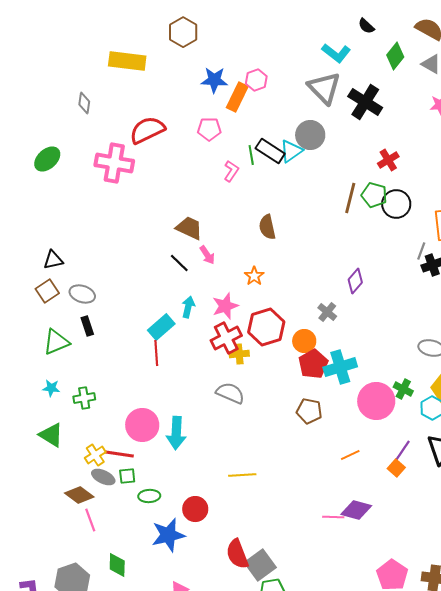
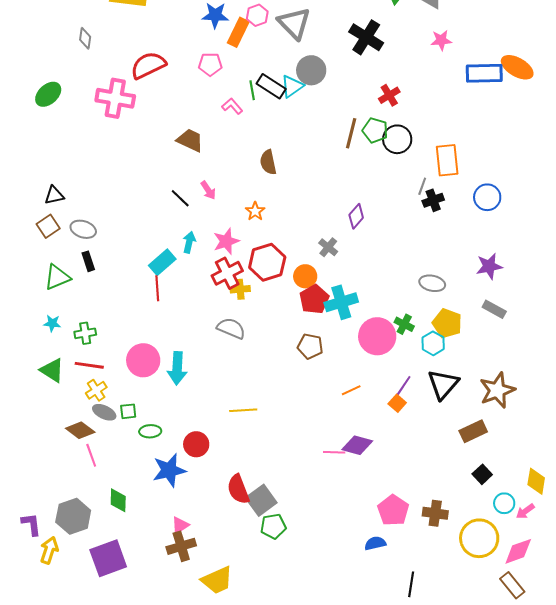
gray triangle: (324, 88) -> (294, 23), moved
pink L-shape: (231, 171) -> (232, 106), turned -75
brown trapezoid: (189, 228) -> (190, 140), moved
red line: (119, 454) -> (89, 365), moved

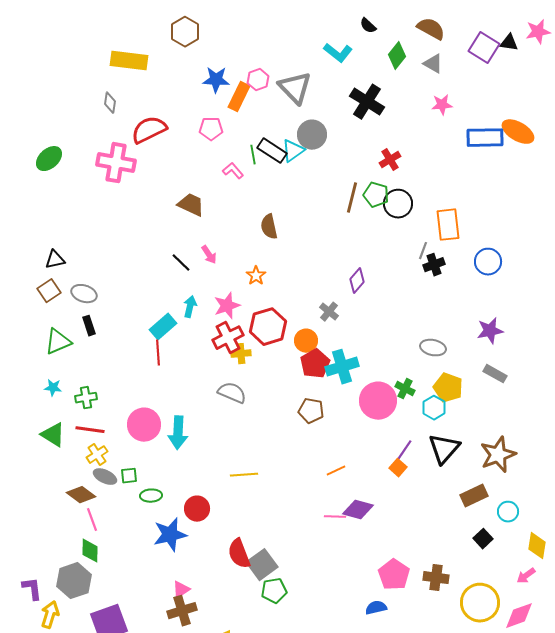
gray diamond: (85, 38) -> (110, 103), moved
orange line: (351, 390) -> (336, 471), moved
green diamond: (118, 500) -> (90, 551), moved
cyan circle: (504, 503) -> (508, 512), moved

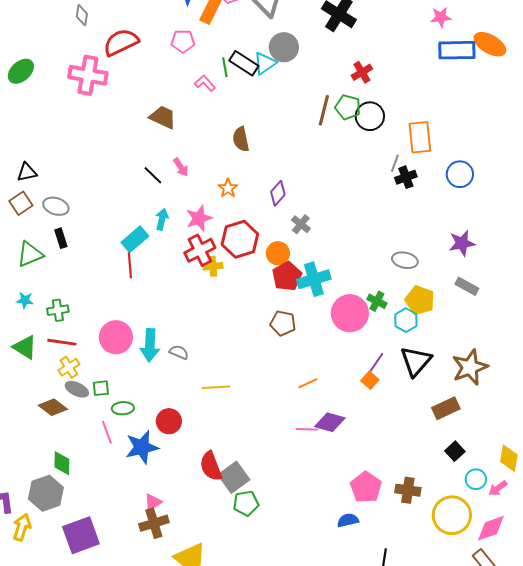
pink star: (442, 105) -> (441, 17), moved
purple diamond: (357, 281) -> (278, 193), moved
gray semicircle: (232, 393) -> (179, 352), moved, size x0.7
cyan circle: (508, 512) -> (476, 479), moved
pink line: (92, 520) -> (107, 432), moved

